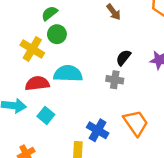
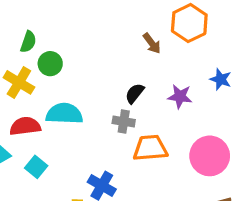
brown arrow: (114, 12) -> (152, 43), moved
green semicircle: (50, 13) -> (28, 42), moved, turned 147
orange trapezoid: (136, 123) -> (150, 148), moved, turned -60

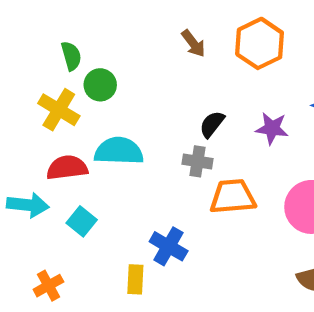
orange hexagon: (189, 23) -> (260, 43), moved
green semicircle: (28, 42) -> (71, 56), turned -35
brown arrow: (152, 43) -> (193, 43), moved

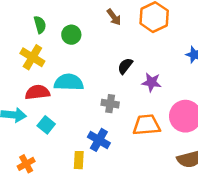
green circle: (100, 85) -> (71, 35), moved
purple star: (272, 128) -> (152, 82), moved
gray cross: (197, 161) -> (110, 104), moved
orange trapezoid: (233, 197) -> (147, 125), moved

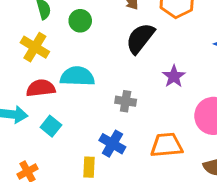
black semicircle: (125, 66) -> (140, 38), moved, size x1.6
purple star: (152, 82) -> (174, 76), turned 30
orange trapezoid: (147, 125) -> (167, 145), moved

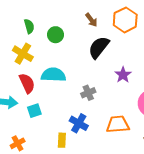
red semicircle: (41, 88) -> (27, 83), turned 72
gray cross: (126, 101) -> (88, 93), turned -32
cyan square: (51, 126) -> (34, 111), turned 32

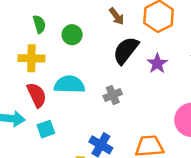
yellow cross: (23, 54) -> (31, 58), turned -30
purple star: (123, 75) -> (157, 64), moved
gray cross: (88, 93) -> (113, 95), moved

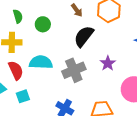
purple star: (157, 64) -> (108, 63), moved
gray cross: (113, 95) -> (74, 70), size x1.6

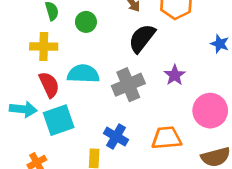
cyan square: (23, 96) -> (59, 120), size x1.6

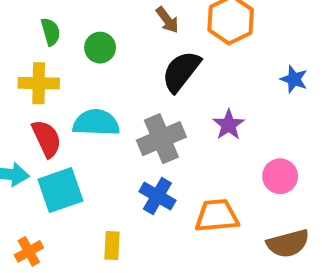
pink circle: (210, 111) -> (280, 176), size x0.7
blue cross: (116, 137) -> (157, 196), moved

